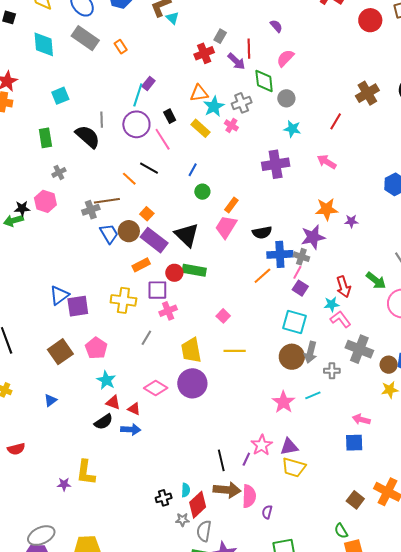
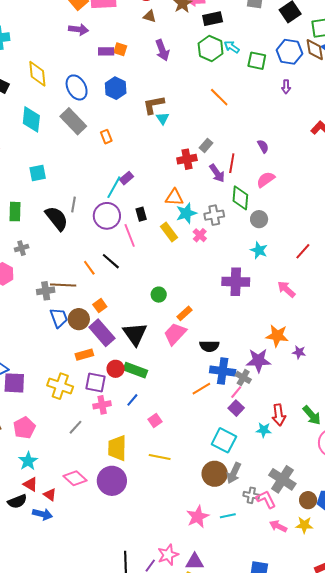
blue line: (193, 170) -> (132, 400), moved
pink L-shape: (341, 319) -> (266, 499), moved
pink arrow: (361, 419) -> (278, 526), moved

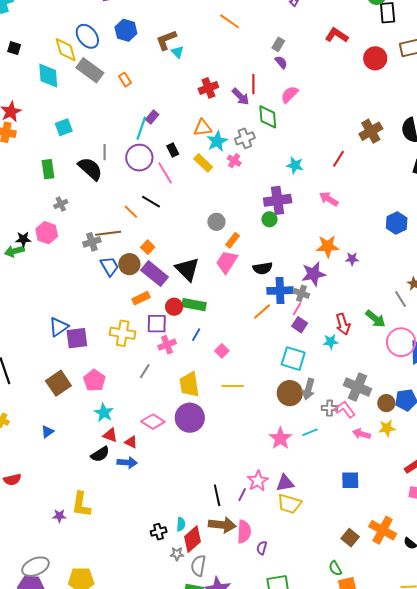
yellow diamond: (37, 74) -> (66, 50), moved
gray rectangle: (206, 145) -> (278, 44), moved
gray circle: (259, 219) -> (216, 222), moved
green circle: (159, 295) -> (269, 219), moved

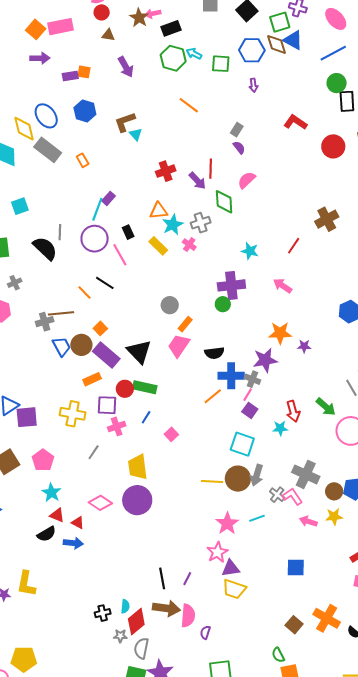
yellow line: (233, 386) -> (212, 481), moved
gray cross: (330, 408) -> (277, 495), turned 35
pink star: (258, 481) -> (217, 552), moved

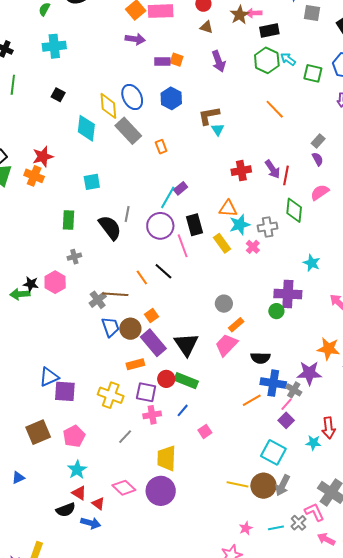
purple arrow: (197, 181) -> (273, 169), moved
black rectangle: (128, 232) -> (195, 225), size x1.5
gray cross: (45, 322) -> (98, 300), turned -30
gray cross: (277, 495) -> (298, 523), moved
pink star: (227, 523) -> (246, 528), size x0.6

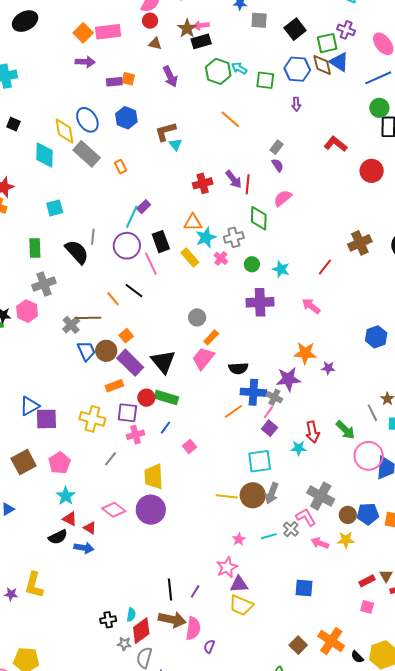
black rectangle: (269, 30) -> (201, 41), moved
gray cross: (74, 257) -> (44, 284), size x1.6
green circle: (276, 311) -> (252, 264), moved
cyan square: (273, 452) -> (260, 461), turned -30

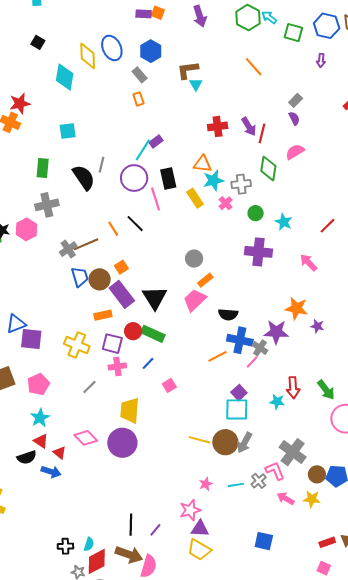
gray rectangle: (87, 154) -> (140, 75), moved, size x0.6
brown line: (88, 318) -> (86, 244), turned -30
purple square: (269, 428) -> (239, 393), moved

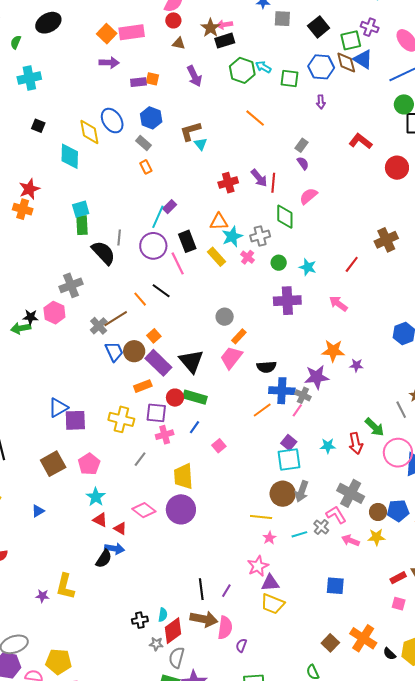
green rectangle: (43, 168) -> (82, 225), moved
red arrow: (293, 388) -> (356, 443), moved
yellow line: (199, 440) -> (261, 517), moved
black semicircle: (27, 457) -> (104, 559), moved, turned -30

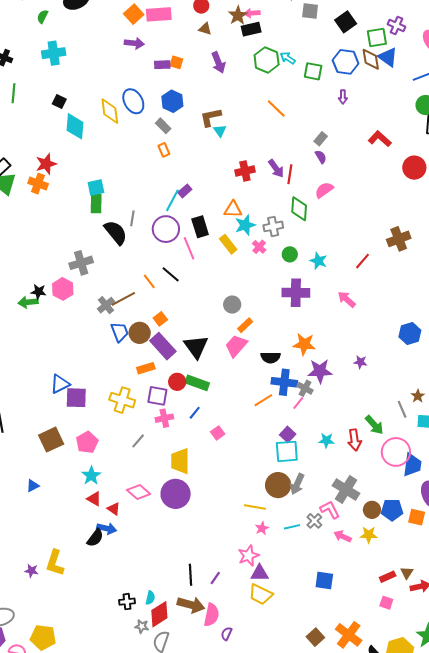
cyan diamond: (70, 156) -> (75, 126), moved
orange star: (333, 351) -> (304, 344), moved

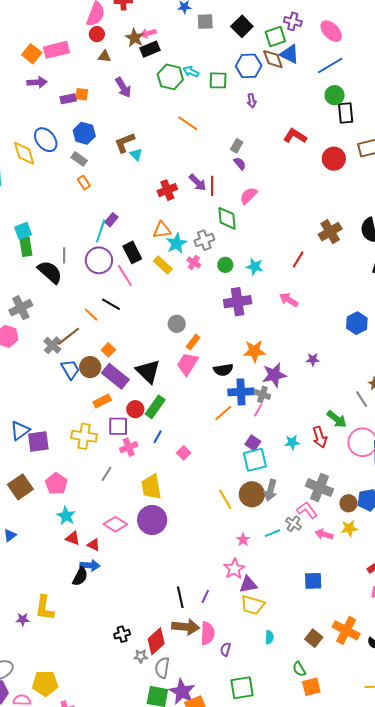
green rectangle: (197, 383) -> (155, 407), turned -65
yellow line: (255, 507) -> (225, 499), moved, turned 60
cyan semicircle: (150, 598) -> (269, 637), moved

